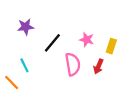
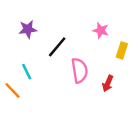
pink star: (87, 40) -> (101, 30), moved
red arrow: (98, 66) -> (108, 83), moved

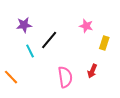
pink semicircle: (80, 70) -> (65, 77), moved
cyan line: (27, 72) -> (30, 51), moved

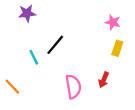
purple star: (24, 25) -> (27, 13), moved
pink star: (86, 26) -> (113, 22), moved

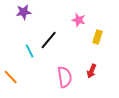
pink star: (113, 22) -> (79, 20), moved
yellow rectangle: (117, 48) -> (98, 37), moved

